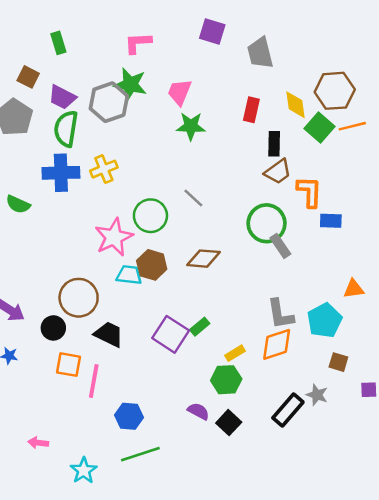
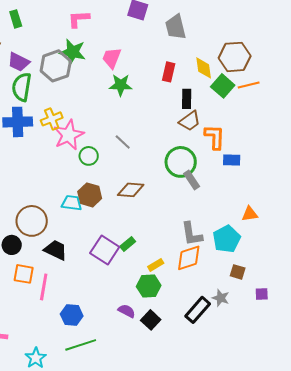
green circle: (150, 216) -> (89, 156), size x0.7
pink star: (114, 237) -> (69, 135), moved

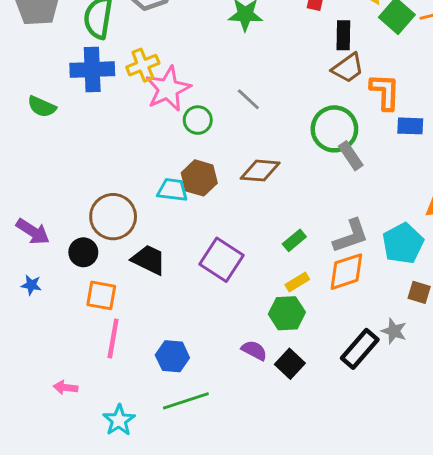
gray L-shape: (192, 234) -> (351, 236), turned -100
green rectangle: (128, 244) -> (294, 240), moved
pink line: (44, 287) -> (113, 338), moved

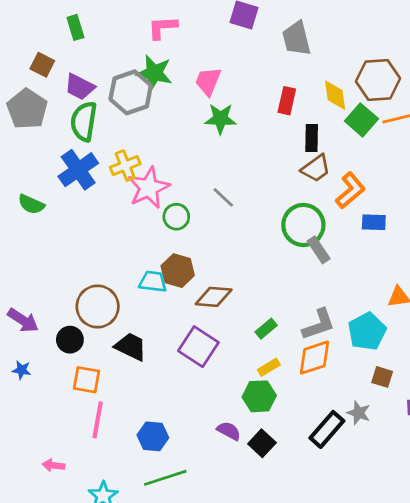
blue cross: (92, 70) -> (78, 170), turned -33
orange L-shape: (385, 92) -> (350, 190), turned 48
brown diamond: (260, 171) -> (214, 297), moved

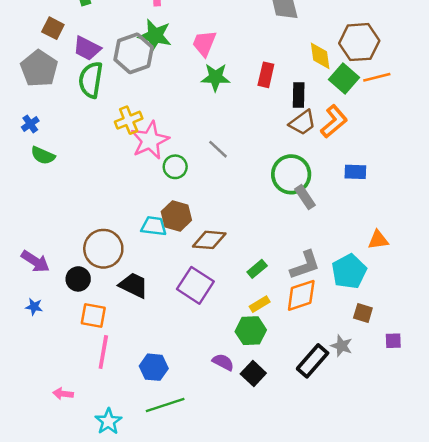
red rectangle: (287, 101) -> (266, 75), moved
blue cross: (78, 170) -> (30, 124), moved, size x0.5
orange L-shape: (350, 190) -> (334, 121), moved

